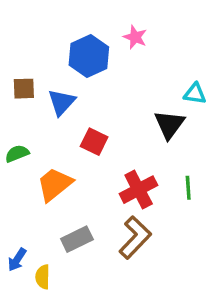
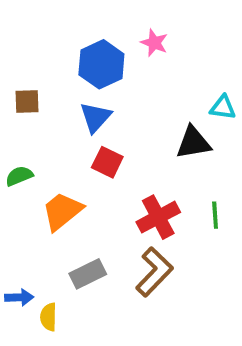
blue triangle: (62, 102) -> (96, 117), moved
black triangle: (169, 124) -> (193, 143), turned 44
blue arrow: (17, 260) -> (19, 297), turned -125

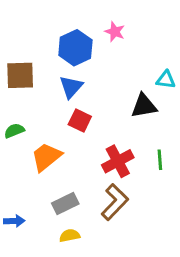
brown square: (27, 102) -> (20, 75), size x1.5
yellow semicircle: (49, 317) -> (70, 236), moved, turned 78

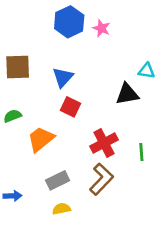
blue hexagon: (75, 48) -> (69, 22), moved
green line: (160, 160) -> (141, 152), moved

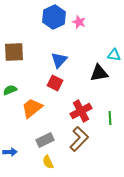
blue triangle: (63, 77) -> (59, 60), moved
yellow semicircle: (61, 209) -> (48, 162), turned -104

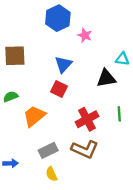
pink star: (79, 22) -> (85, 35), moved
green line: (110, 118) -> (119, 114), moved
brown L-shape: (79, 139) -> (85, 149), turned 70

